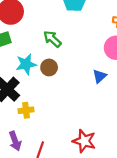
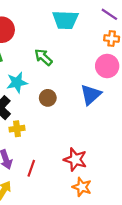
brown circle: (49, 67) -> (48, 98), moved
blue triangle: (100, 76) -> (91, 95), size x1.5

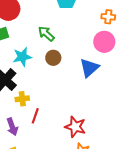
brown circle: (48, 98) -> (53, 58), moved
red line: (31, 168) -> (35, 116), moved

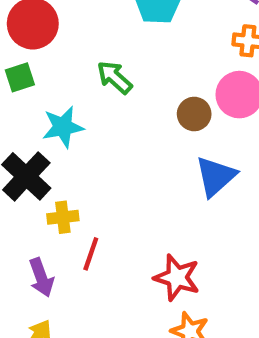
brown circle: (53, 58) -> (194, 114), moved
blue triangle: (89, 68) -> (216, 176), moved

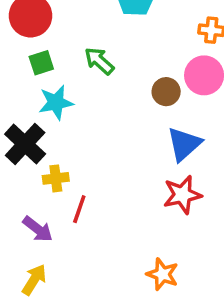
green square: (20, 77) -> (41, 63), moved
purple arrow: (41, 278) -> (38, 229), turned -32
red star: (177, 278) -> (182, 195), moved, turned -30

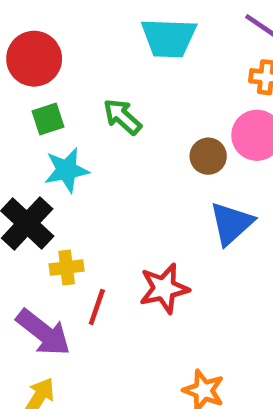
red star: (182, 195) -> (164, 288), moved
purple arrow: (38, 229) -> (43, 333), size x1.4

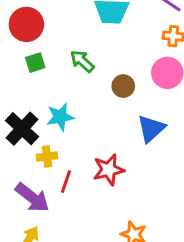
brown circle: (208, 156) -> (123, 86), moved
cyan star: (67, 170) -> (60, 117), moved

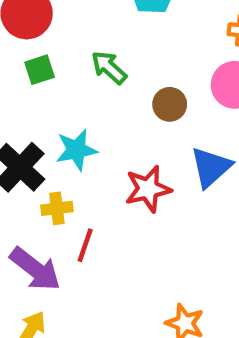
red star: (109, 170) -> (148, 189), moved

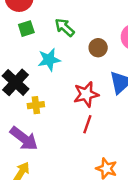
cyan star: (76, 150) -> (49, 60), moved
red line: (85, 245) -> (87, 124), moved

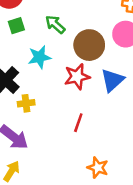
brown circle: (98, 48) -> (89, 45), size x1.6
red star: (86, 94) -> (77, 77), moved

